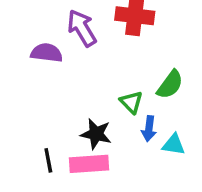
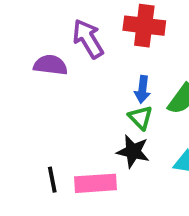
blue arrow: (149, 129) -> (142, 89), moved
black star: (96, 134) -> (133, 151), moved

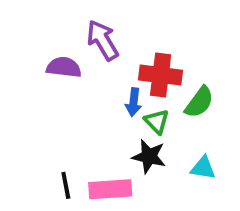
red cross: (144, 26) -> (161, 75), moved
blue arrow: (142, 89) -> (134, 102), moved

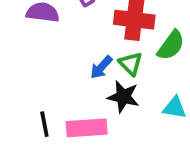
blue arrow: (134, 102) -> (101, 67), moved, turned 35

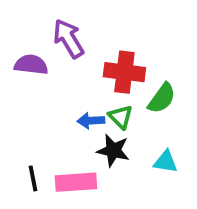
blue arrow: (101, 67) -> (91, 121), turned 45

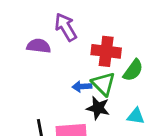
green triangle: (121, 117) -> (103, 84), size x1.4

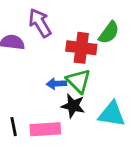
green semicircle: (133, 70) -> (109, 33), moved
cyan triangle: (136, 116) -> (112, 114), size x1.5

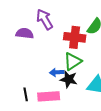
green triangle: (79, 81) -> (73, 61), turned 42
blue arrow: (56, 84) -> (57, 72), moved

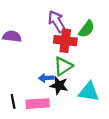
purple arrow: (45, 19) -> (57, 21), moved

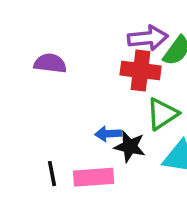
purple arrow: (57, 21) -> (148, 38), moved, turned 115
green triangle: (63, 66) -> (162, 114), moved

